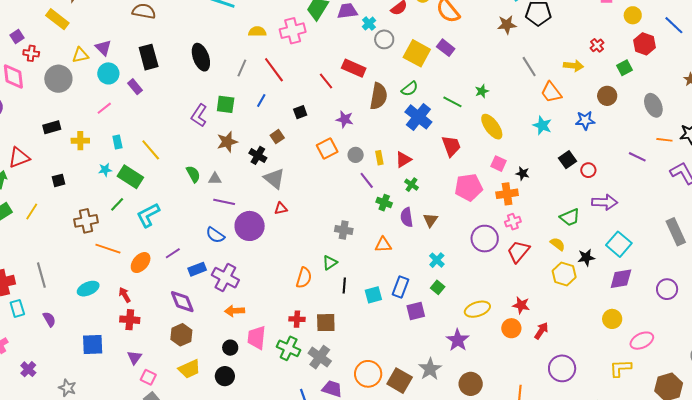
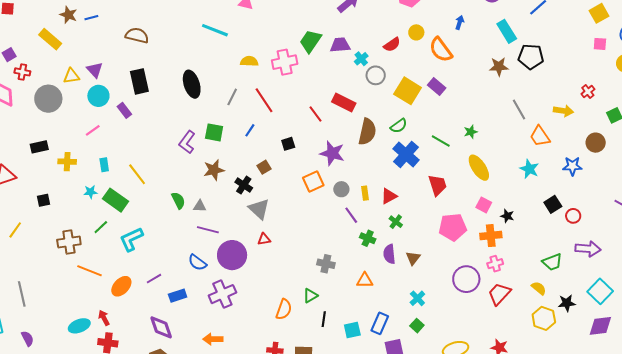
purple star: (345, 119) -> (332, 153), size x1.4
purple cross: (225, 278) -> (222, 294), moved, turned 36
cyan ellipse: (88, 289) -> (79, 326), moved

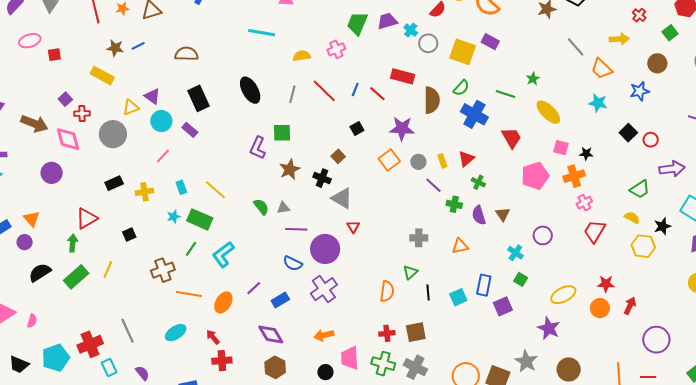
pink cross: (285, 62) -> (336, 49), size x0.7
blue line: (250, 130) -> (355, 90), moved
red triangle: (264, 239) -> (353, 227), turned -40
purple circle: (466, 279) -> (543, 235), moved, size x0.7
cyan ellipse: (79, 326) -> (176, 333), moved

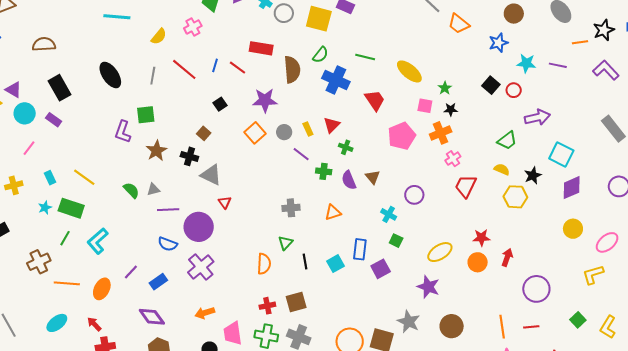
yellow semicircle: (302, 56) -> (159, 36), turned 144
green star: (533, 79) -> (445, 88), moved
cyan star: (598, 103) -> (526, 63), moved

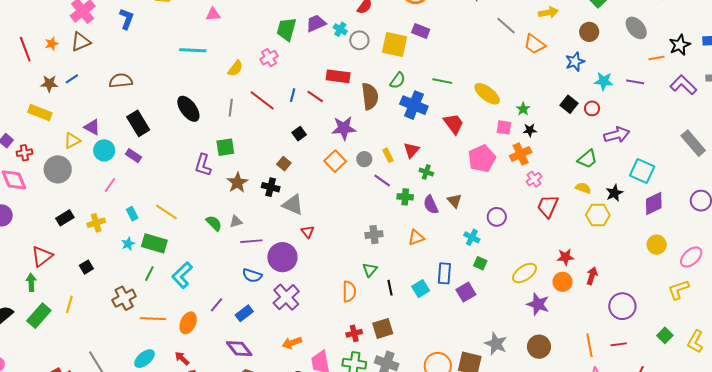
purple star: (428, 287) -> (538, 304), moved

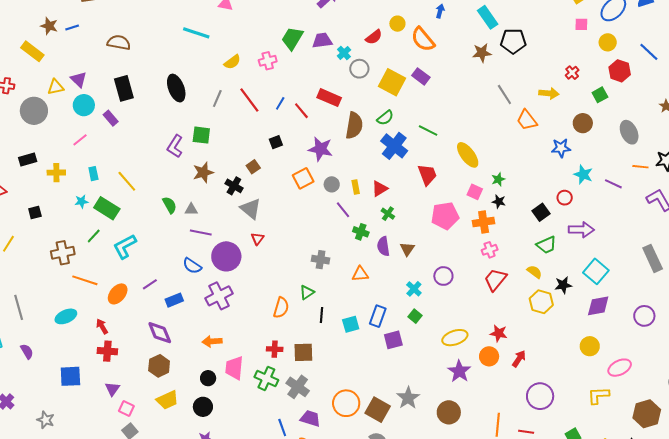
black square: (569, 104) -> (541, 212), moved

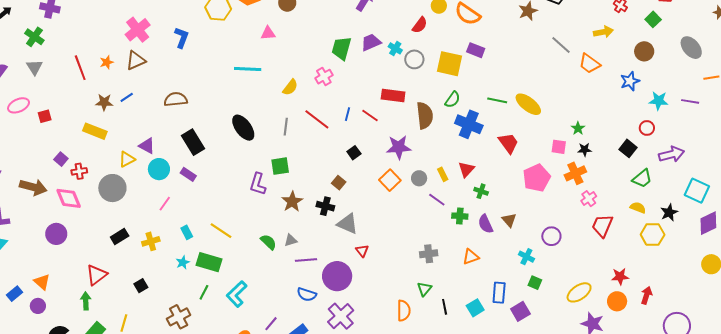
yellow ellipse: (468, 155) -> (528, 104), moved

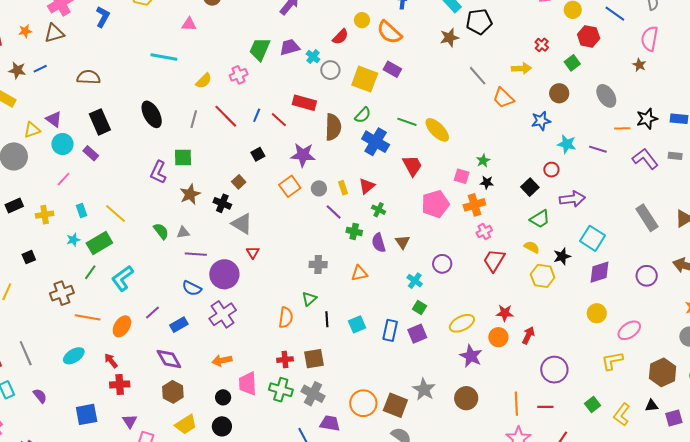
green rectangle: (209, 262) -> (99, 243), turned -55
blue rectangle: (499, 293) -> (390, 330), moved
purple square: (520, 311) -> (417, 334), moved

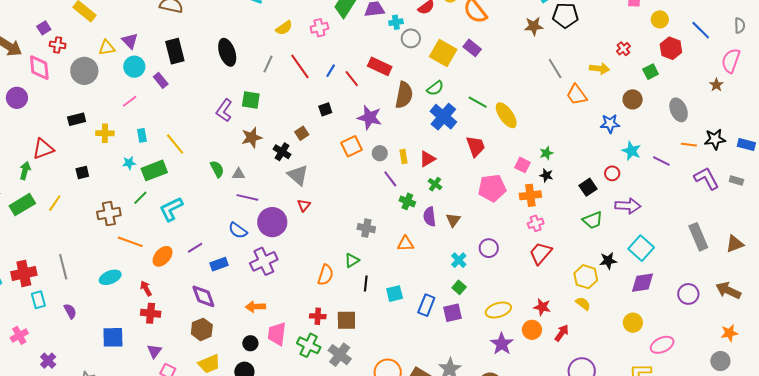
cyan cross: (313, 57) -> (396, 22), turned 32
yellow semicircle: (532, 247) -> (583, 304), moved

